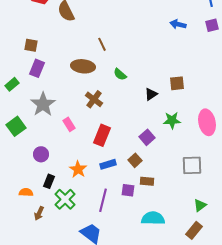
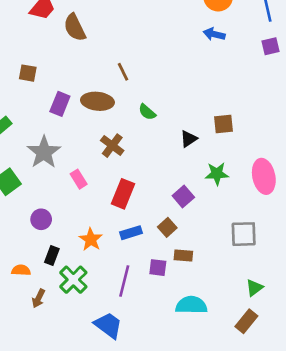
blue arrow: (178, 24) -> (214, 34), moved
purple rectangle: (37, 68) -> (60, 104), moved

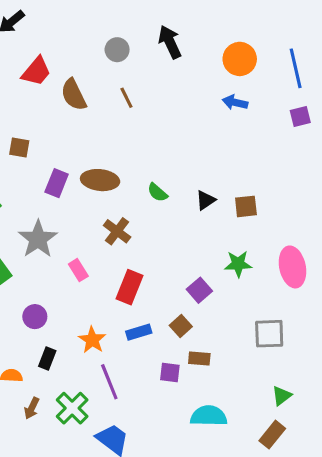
brown line: (123, 72) -> (126, 98), moved
black triangle: (189, 139) -> (206, 200), moved
green cross: (73, 280) -> (72, 408), moved
purple line: (124, 281) -> (109, 382), moved, turned -36

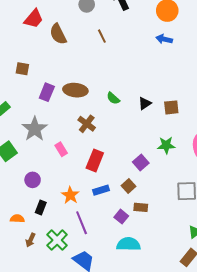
brown line: (126, 98) -> (102, 36), moved
purple square: (170, 372) -> (121, 217), turned 32
cyan semicircle: (209, 416) -> (128, 244), moved

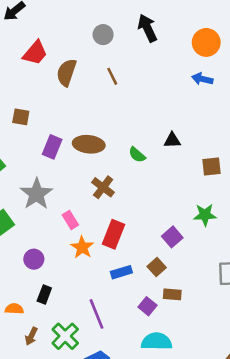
brown semicircle: (58, 34) -> (66, 72), turned 45
brown line: (102, 36) -> (112, 76), moved
black triangle: (145, 103) -> (172, 140), moved, turned 32
orange star: (70, 195) -> (82, 247), moved

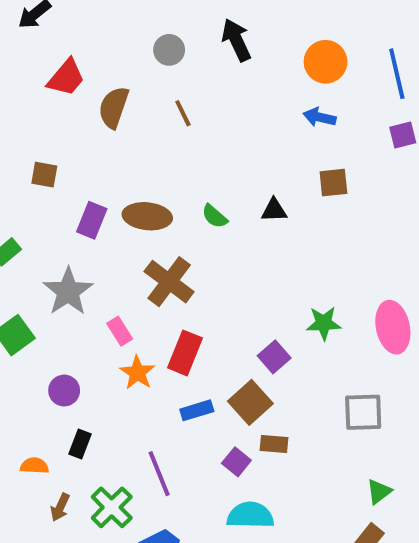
green semicircle: (137, 155) -> (215, 216), moved
brown square: (211, 166) -> (333, 183), moved
brown cross: (103, 187) -> (169, 282), size x1.4
brown square: (157, 267) -> (250, 402), size x1.5

